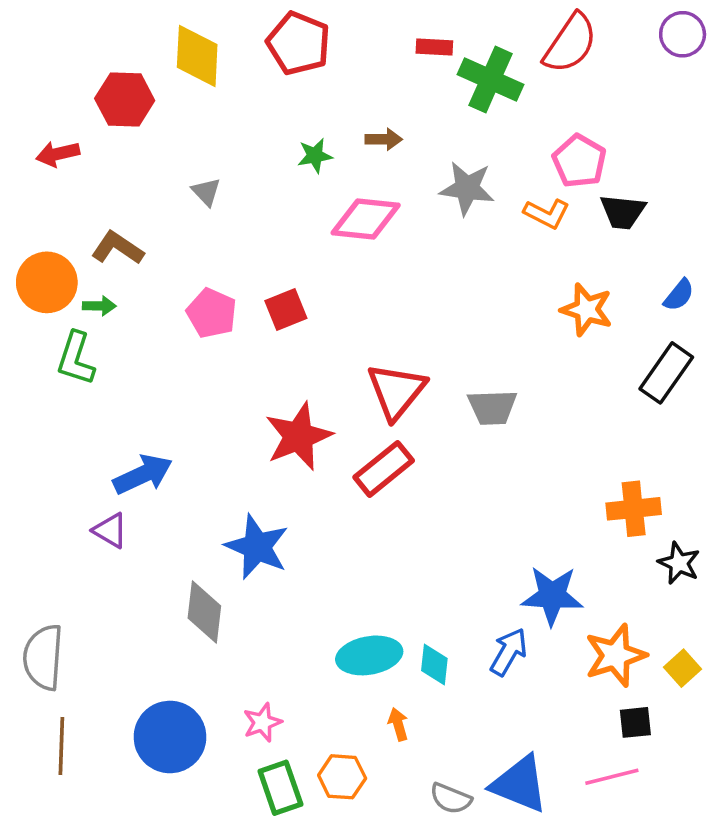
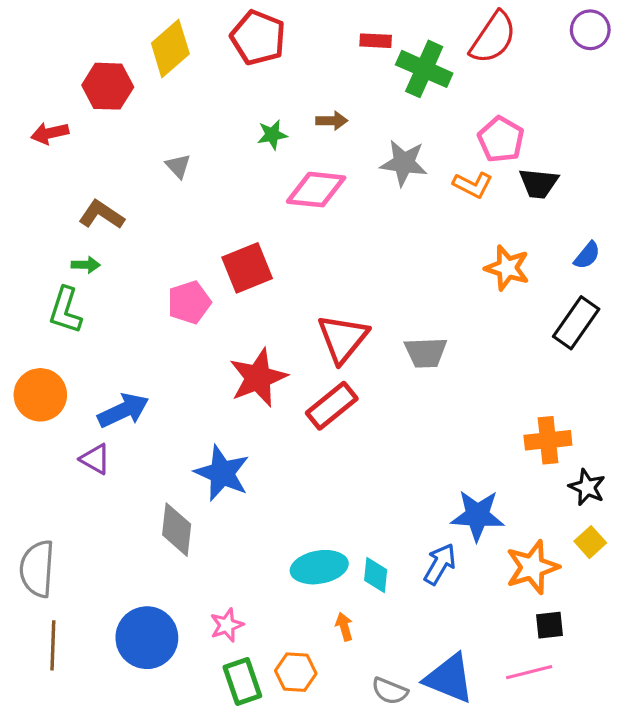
yellow diamond: (197, 56) -> (170, 49), turned 46
orange circle: (47, 282) -> (40, 395), moved
red square: (286, 310) -> (247, 268), size x1.4
pink pentagon: (212, 313) -> (189, 302), moved, turned 30
yellow square: (683, 668) -> (590, 542), moved

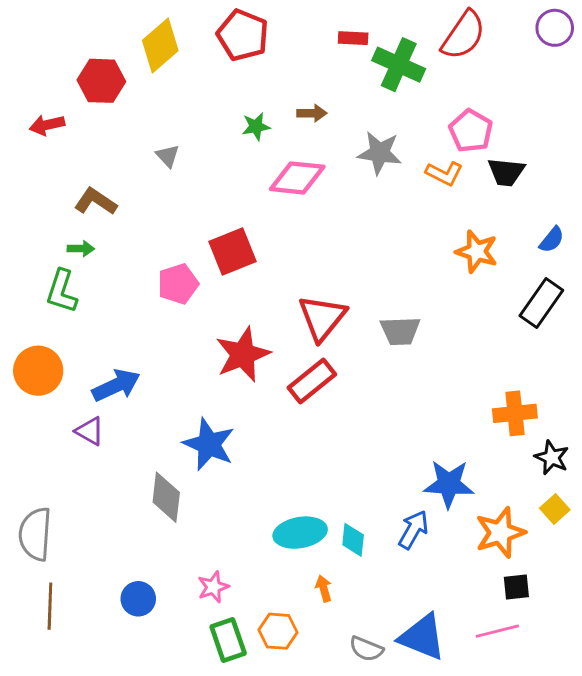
blue circle: (147, 638) -> (138, 599), size x0.6

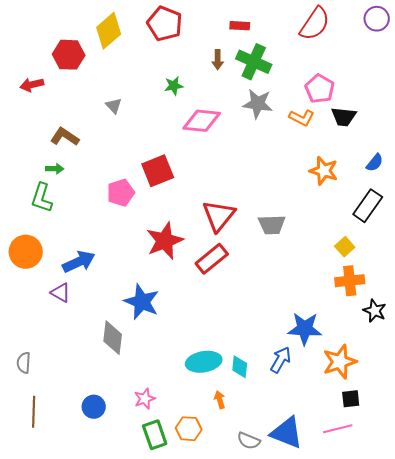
green cross: (399, 65) -> (254, 62), moved
brown arrow: (312, 113) -> (218, 60), moved, turned 90
yellow square: (555, 509) -> (345, 247), moved
gray semicircle: (35, 534) -> (24, 363), size x0.6

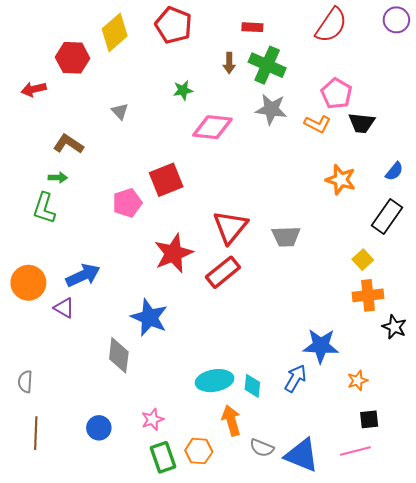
orange circle: (26, 252) -> (28, 283), moved
orange star: (340, 362) -> (358, 381), size x0.6
orange arrow: (220, 400) -> (231, 420), size x1.6
gray semicircle: (249, 441) -> (262, 448), moved

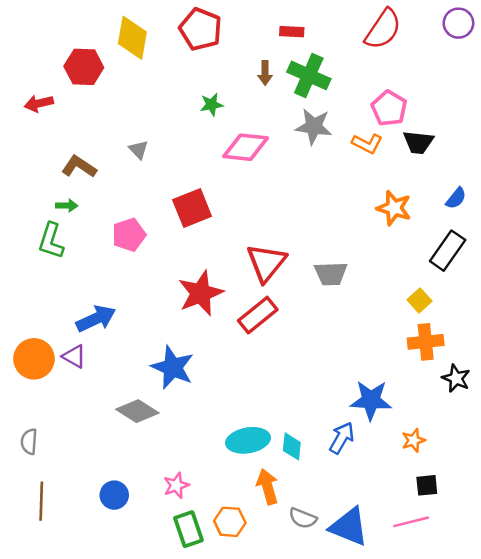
yellow diamond: (115, 32) -> (132, 38), turned -39
gray triangle: (120, 111) -> (139, 150), moved
pink pentagon: (127, 203) -> (129, 235), moved
orange circle: (28, 283) -> (34, 359), moved
gray diamond: (119, 355) -> (137, 411), turned -64

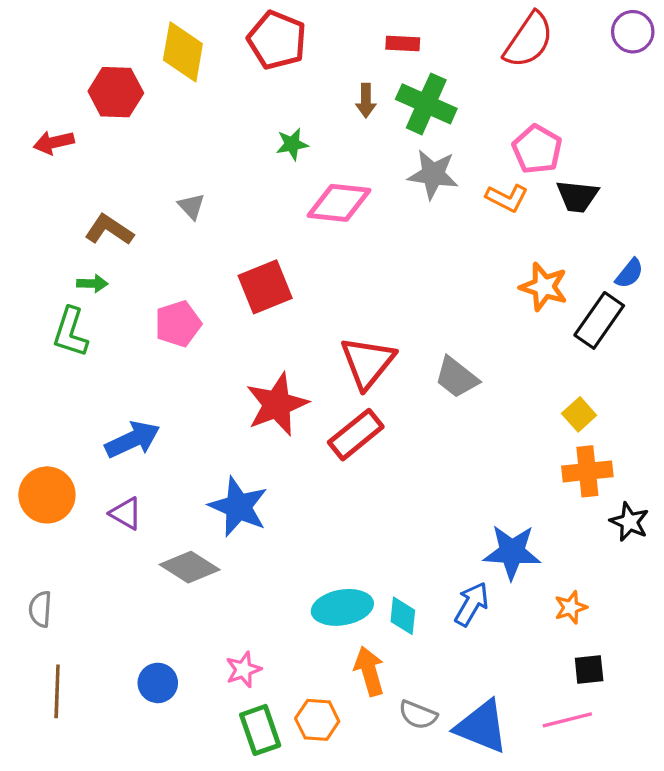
black rectangle: (448, 251) -> (599, 320), moved
gray trapezoid: (331, 274) -> (457, 377), turned 40
purple triangle: (74, 356) -> (126, 513), moved

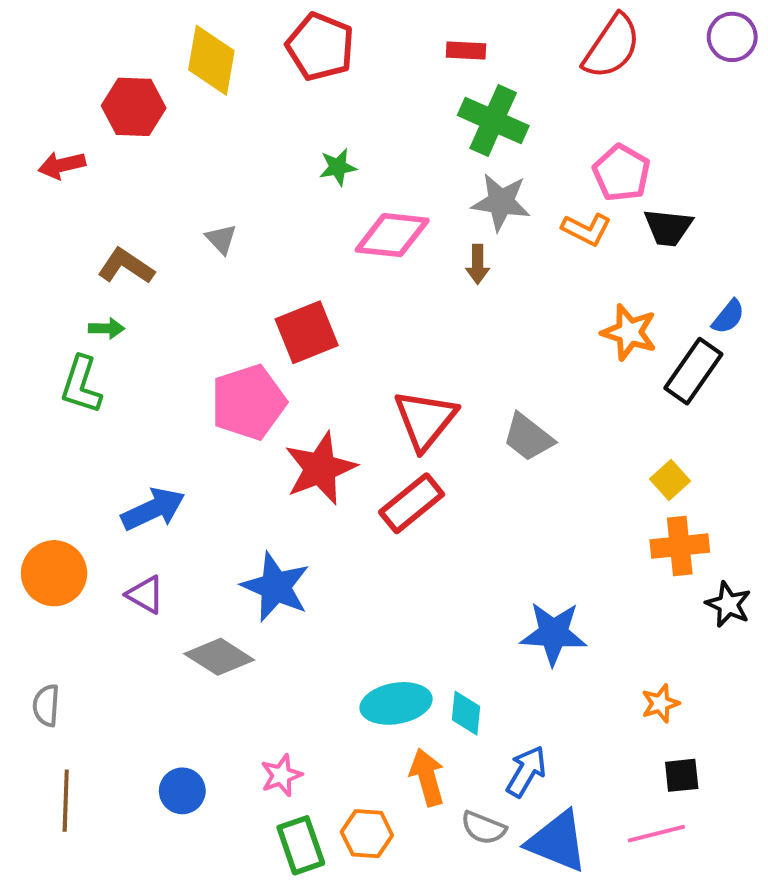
brown arrow: (366, 101) -> (478, 264), moved
pink pentagon: (178, 324) -> (248, 402), moved, size x1.4
blue star: (512, 552) -> (553, 633), moved
blue arrow: (472, 604) -> (526, 771), moved

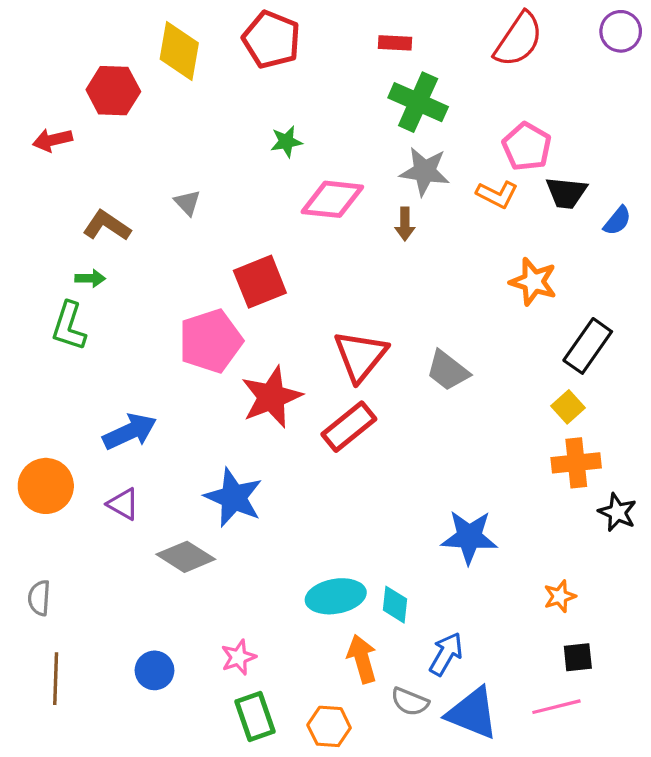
blue semicircle: (728, 317) -> (617, 221), moved
black rectangle: (693, 371) -> (588, 346), moved
orange hexagon: (367, 834) -> (329, 726), moved

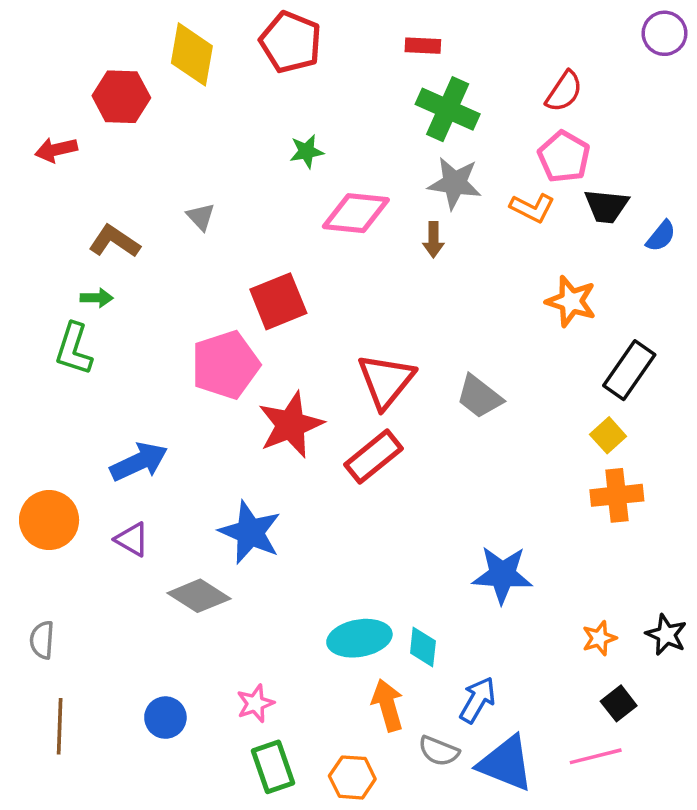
red semicircle: (519, 40) -> (564, 91), moved, size x0.7
black star: (617, 512) -> (666, 635), moved
black square: (578, 657) -> (619, 703), turned -32

